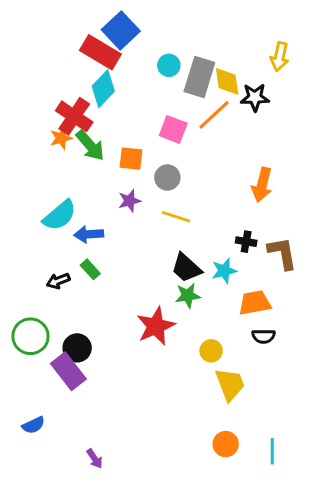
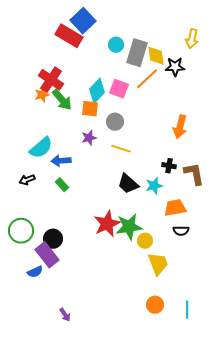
cyan diamond: (103, 89) -> (97, 91), moved
black arrow: (58, 281) -> (27, 180), moved
green star: (188, 295) -> (129, 227), moved, size x1.5
blue semicircle: (33, 425) -> (35, 272), moved

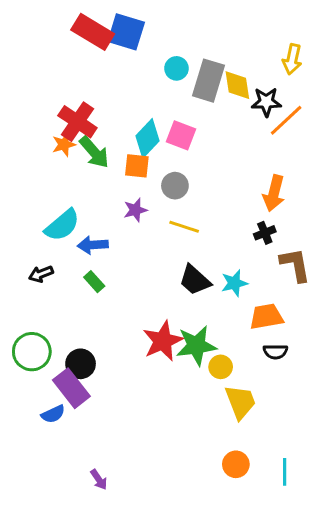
blue square: (83, 21) -> (126, 32), turned -30
red rectangle: (69, 36) -> (93, 32), moved
orange line: (147, 79) -> (286, 120), moved
black cross: (169, 166) -> (265, 233), moved, turned -32

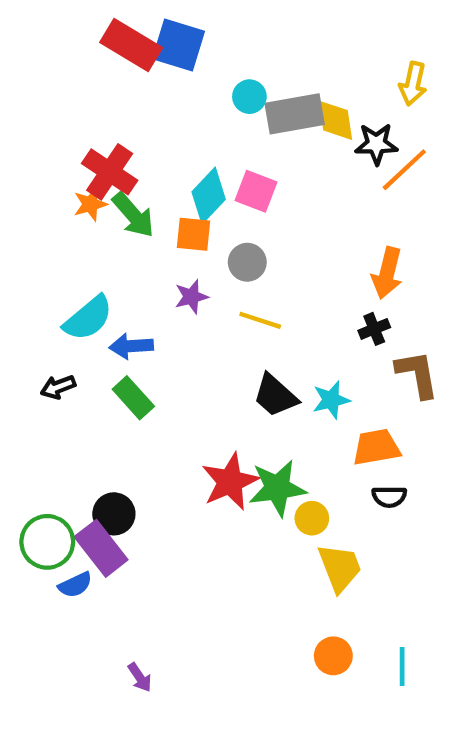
gray rectangle: (208, 81) -> (295, 114), turned 63
green rectangle: (94, 282) -> (133, 398), size x1.4
green circle: (32, 352) -> (47, 542), moved

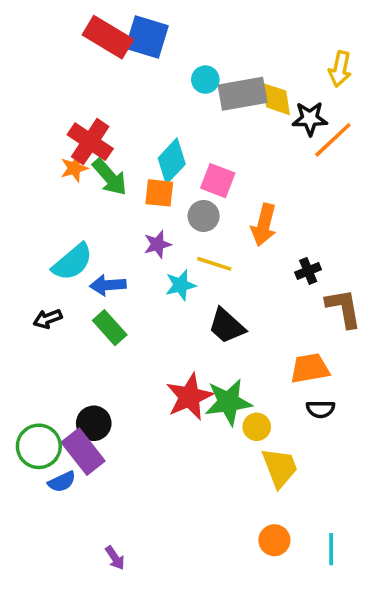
pink square: (256, 191) -> (218, 181), moved
orange arrow: (387, 273) -> (264, 225), moved
cyan star: (331, 400) -> (181, 285), moved

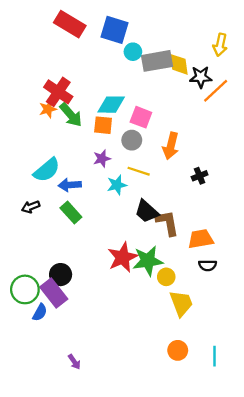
blue square: (147, 37) -> (115, 30), moved
cyan diamond: (172, 161) -> (111, 105), turned 48
brown L-shape: (344, 308) -> (167, 223), moved
blue semicircle: (62, 482) -> (40, 312), turned -36

